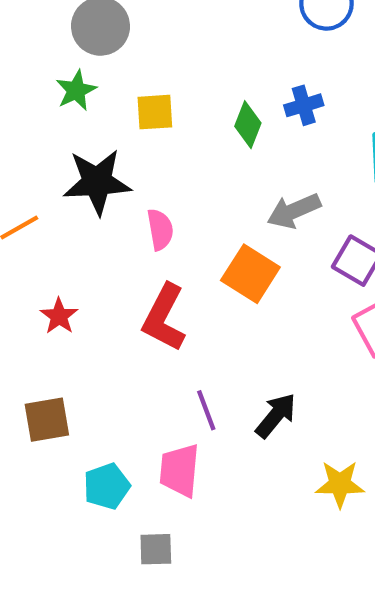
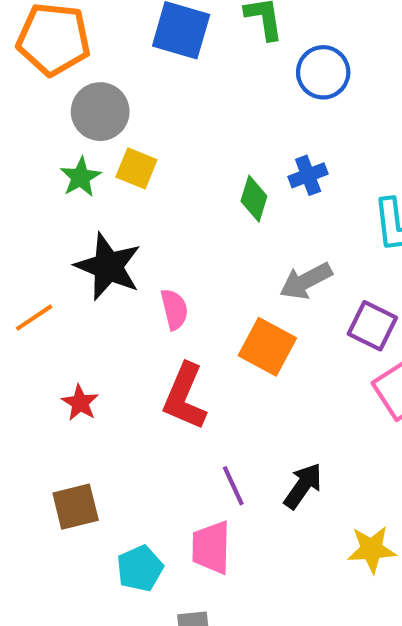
yellow square: (155, 112) -> (136, 168), moved, turned 30
black star: (97, 182) -> (108, 267), turned 30

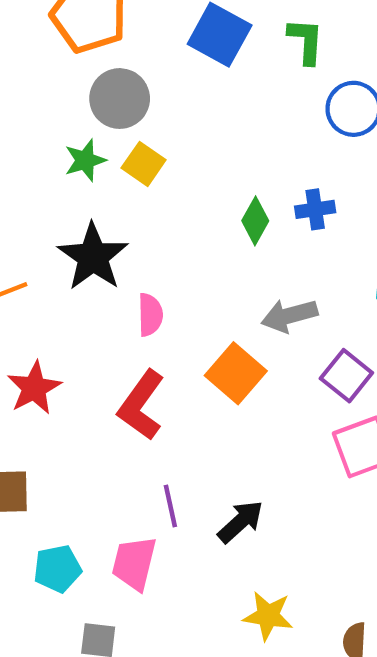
red star: (80, 403) -> (34, 388), size x1.4
yellow star: (372, 549) -> (268, 616), moved

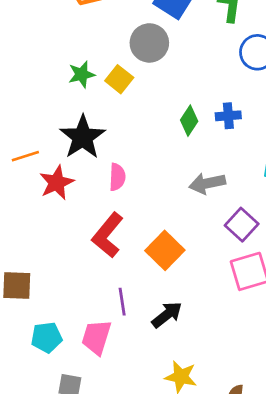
gray circle: (120, 99) -> (149, 43), moved
orange square: (236, 373) -> (165, 250), moved
red star: (34, 388) -> (57, 183), moved

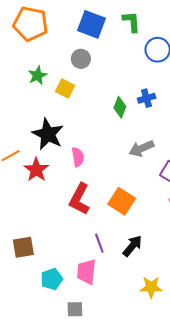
gray circle: (149, 43) -> (81, 59), size x0.7
green star: (82, 74) -> (38, 76), moved

